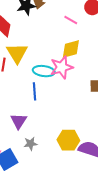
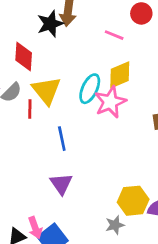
cyan ellipse: (44, 71) -> (90, 89), moved, turned -65
blue line: (35, 91) -> (62, 139), moved
gray star: (31, 144) -> (115, 225), moved

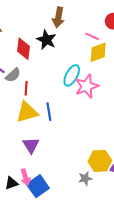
black star: (50, 24) -> (46, 40), moved, turned -30
yellow diamond: (120, 75) -> (98, 52), moved
yellow triangle: (46, 91) -> (27, 112), moved, turned 50
purple triangle: (61, 184) -> (31, 145), moved

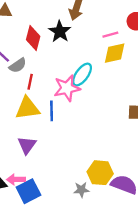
pink line: (92, 36) -> (110, 35), turned -48
pink star: (87, 86) -> (67, 88), moved
pink arrow: (25, 177) -> (16, 179), turned 98

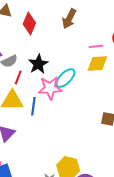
black star: (60, 32) -> (38, 64), moved
red diamond: (33, 38) -> (29, 24), moved

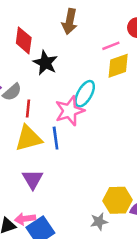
black star: (38, 64) -> (45, 63), moved

